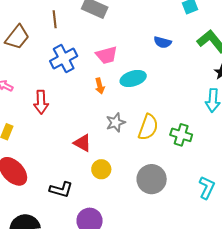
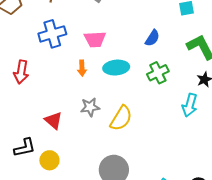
blue semicircle: (163, 42) -> (152, 38), turned -84
green cross: (181, 135) -> (158, 73), moved, turned 35
yellow circle: (101, 169) -> (49, 160), moved
black L-shape: (61, 189) -> (25, 148), moved, turned -40

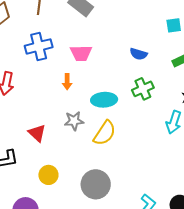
blue semicircle: (152, 38) -> (139, 54), turned 72
cyan ellipse: (116, 68) -> (104, 100), moved
yellow circle: (49, 160) -> (48, 175), moved

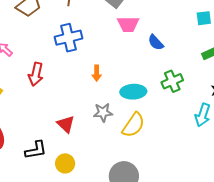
pink trapezoid: (81, 53) -> (128, 24), moved
blue semicircle: (139, 54) -> (156, 42), moved, turned 30
yellow circle: (48, 175) -> (65, 163), moved

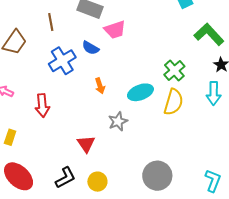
blue semicircle: (156, 42) -> (91, 48), moved
red triangle: (66, 124) -> (86, 144), turned 30
yellow semicircle: (133, 125) -> (173, 102), moved

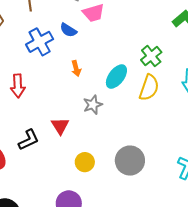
cyan ellipse: (140, 92) -> (116, 77), turned -35
black L-shape: (65, 178) -> (29, 140), moved
yellow circle: (97, 182) -> (85, 162), moved

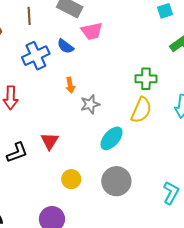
green cross: (151, 56) -> (146, 79), turned 35
cyan ellipse: (116, 77) -> (112, 138), moved
gray star: (93, 105) -> (90, 104), moved

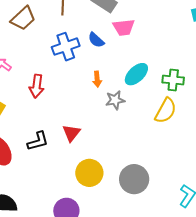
cyan ellipse: (112, 138) -> (136, 74), moved
yellow circle: (71, 179) -> (89, 173), size x1.4

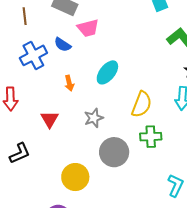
green cross: (173, 80) -> (151, 137), moved
gray star: (115, 100) -> (94, 118), moved
red triangle: (71, 133) -> (50, 119), moved
gray circle: (134, 179) -> (114, 152), moved

